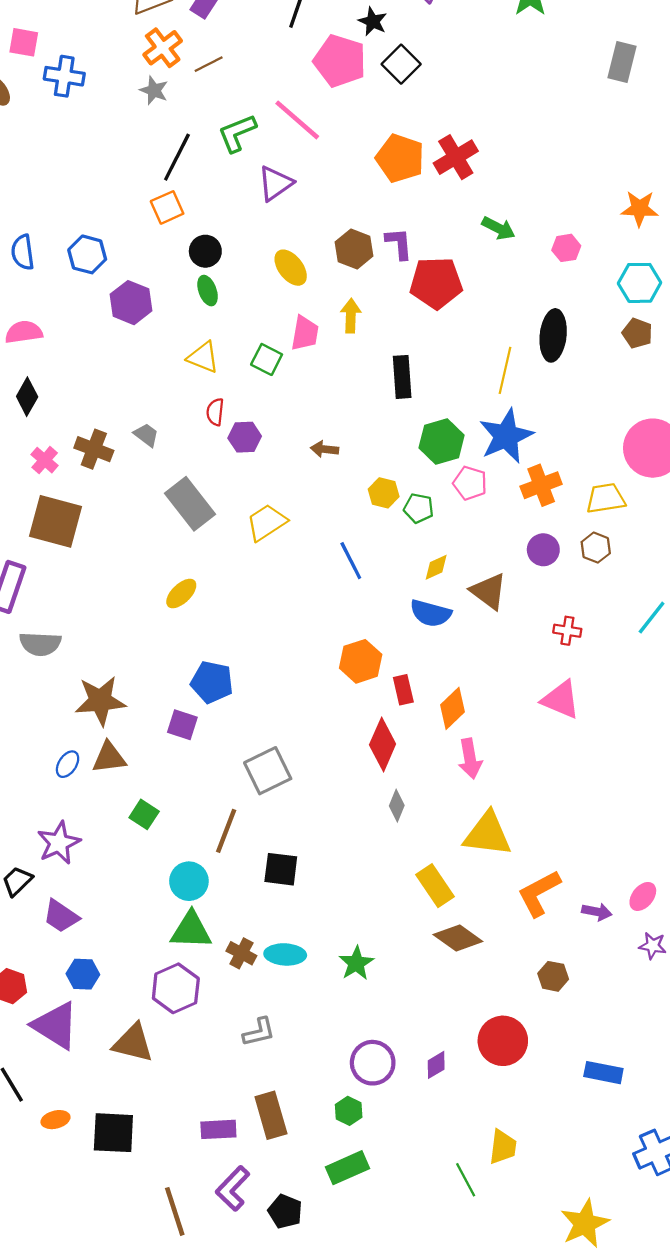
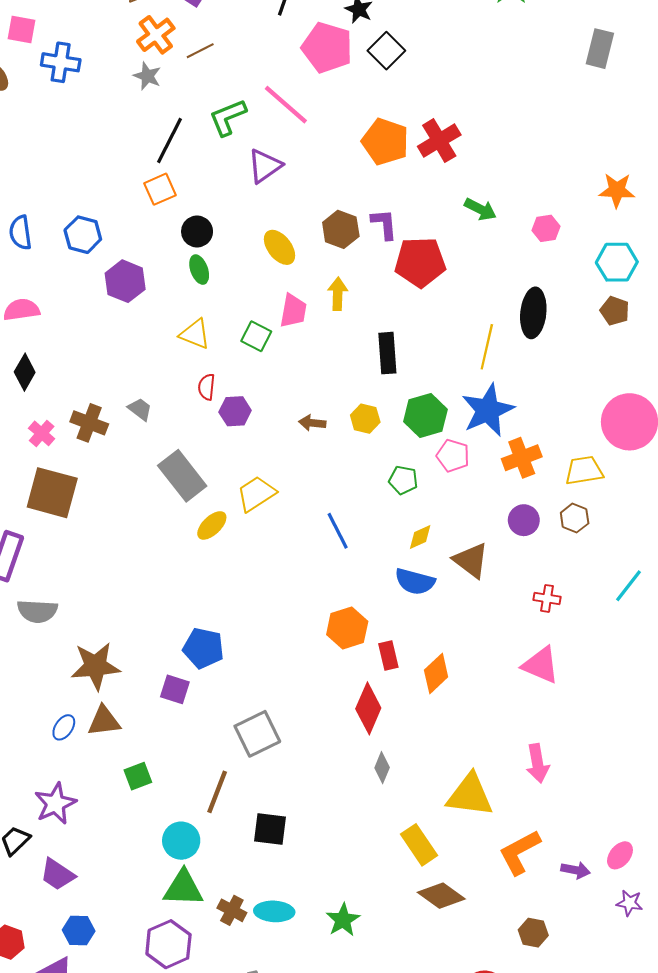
yellow hexagon: (384, 493) -> (365, 419), moved
yellow ellipse: (181, 594) -> (212, 525), moved
pink arrow: (470, 759) -> (538, 763), moved
green square: (144, 814) -> (138, 776), turned 36

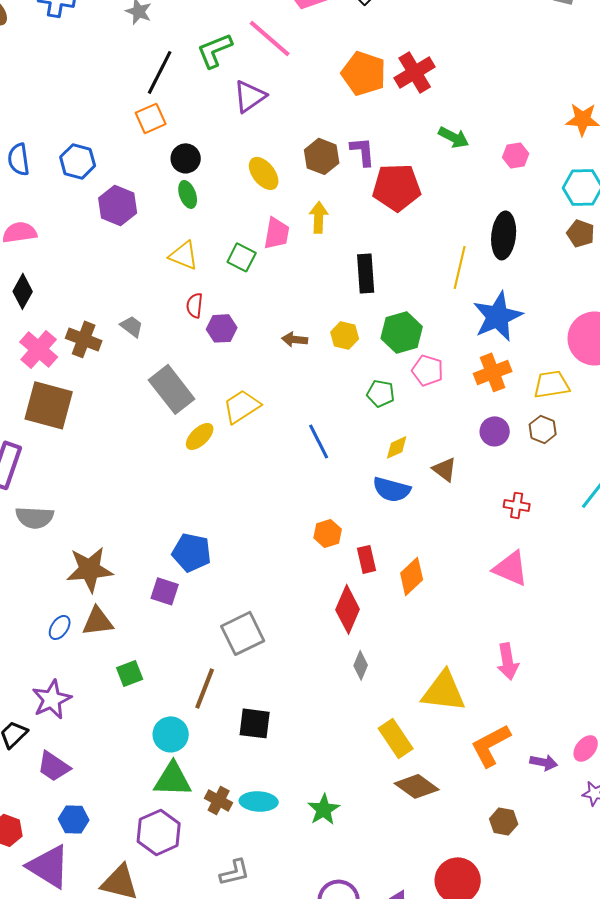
blue star: (488, 410) -> (498, 316), moved
pink cross: (42, 433) -> (39, 349), size x1.5
brown triangle: (471, 560) -> (445, 469), size x0.7
orange hexagon: (347, 628) -> (328, 533), size x0.7

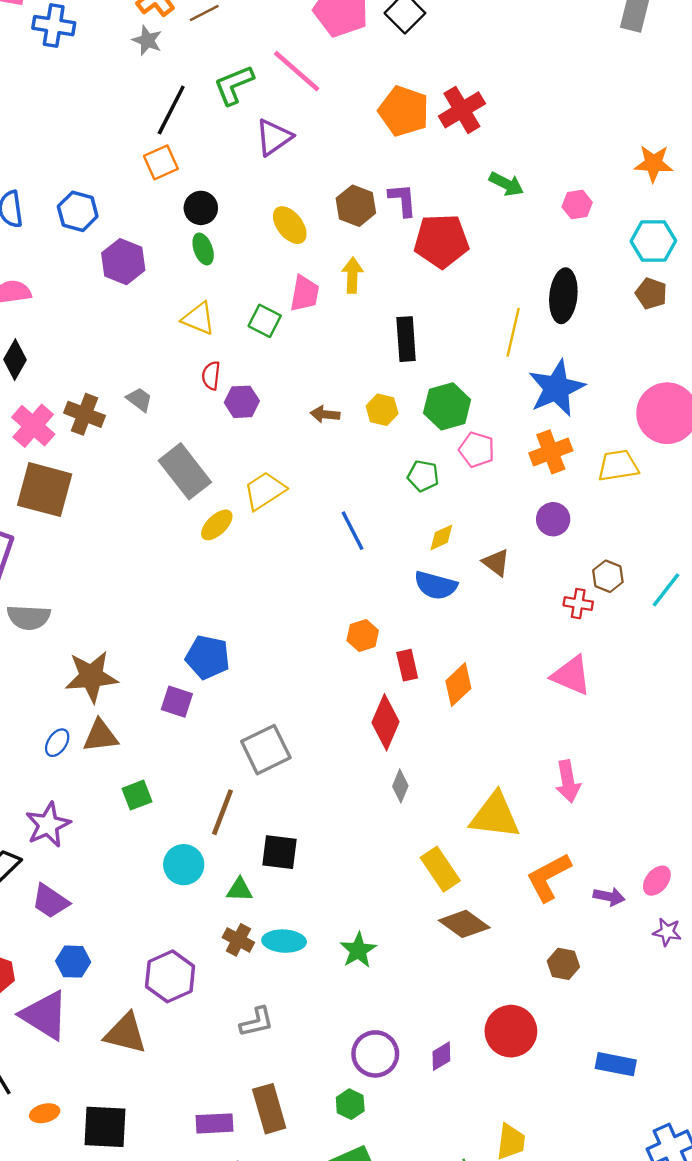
brown hexagon: (543, 429) -> (608, 576), moved
green triangle: (173, 779) -> (240, 890), moved, size x0.6

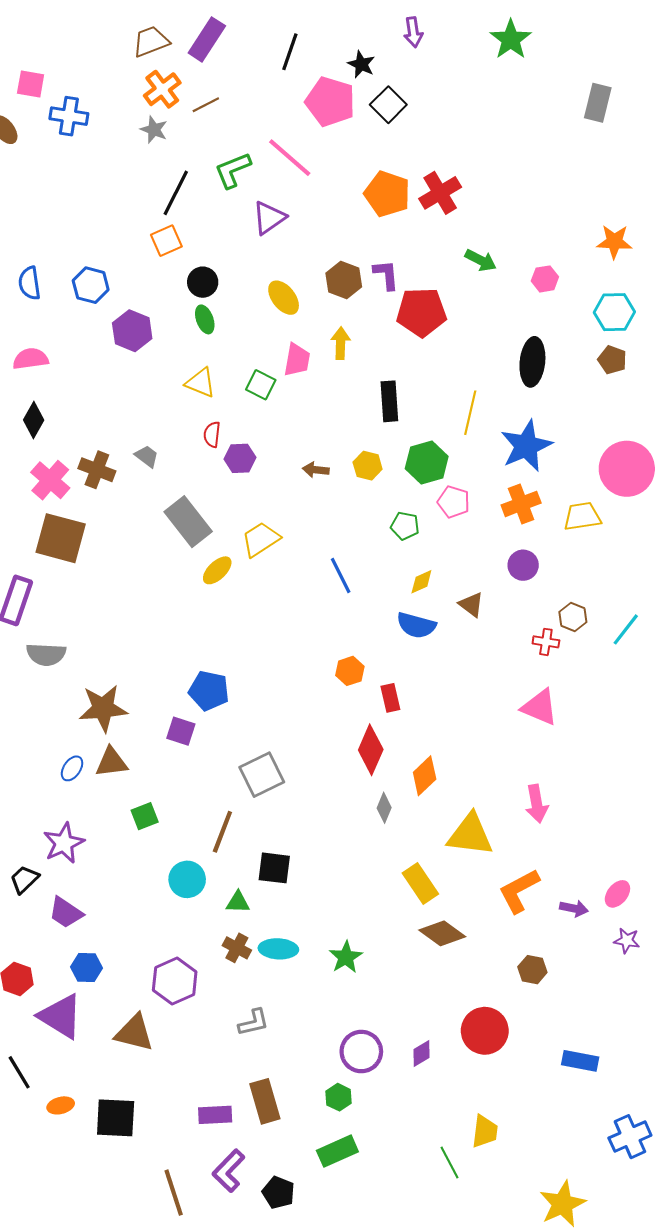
yellow line: (513, 332) -> (470, 413), moved
orange diamond: (458, 685) -> (425, 776), moved

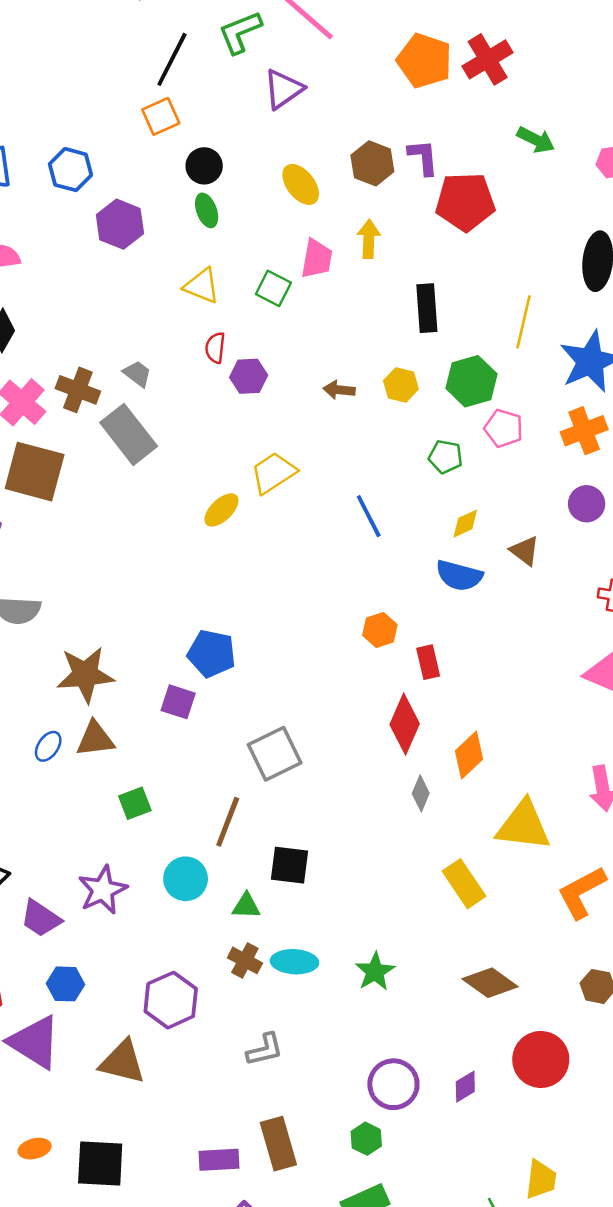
gray rectangle: (188, 522) -> (129, 434), moved
purple star: (64, 843) -> (103, 890), moved
brown diamond: (442, 933) -> (490, 983), moved

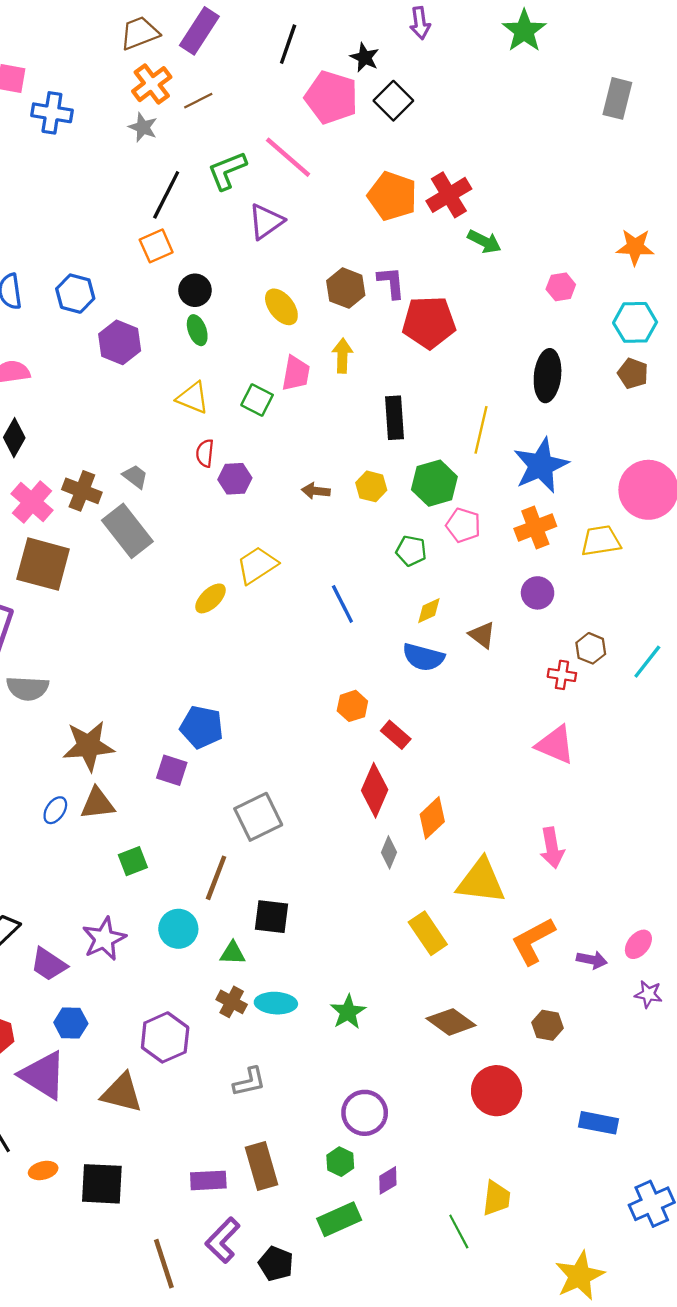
green arrow: (536, 140) -> (484, 241), moved
red rectangle: (428, 662) -> (396, 735), turned -36
purple diamond: (465, 1087) -> (388, 1180), moved

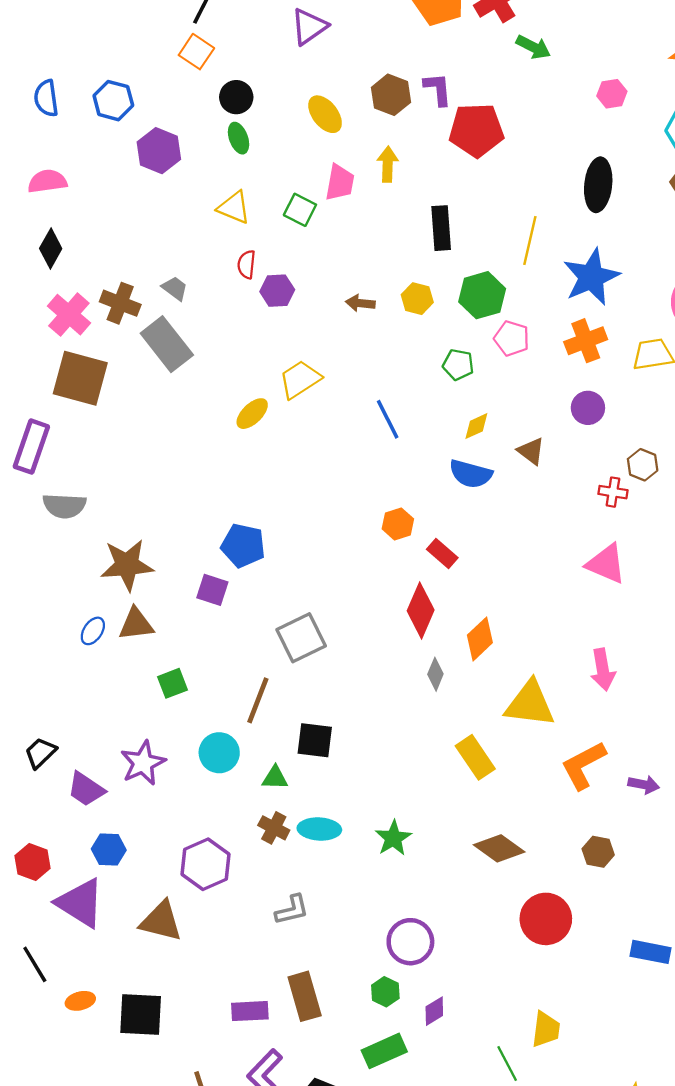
orange square: (156, 246) -> (196, 52), turned -32

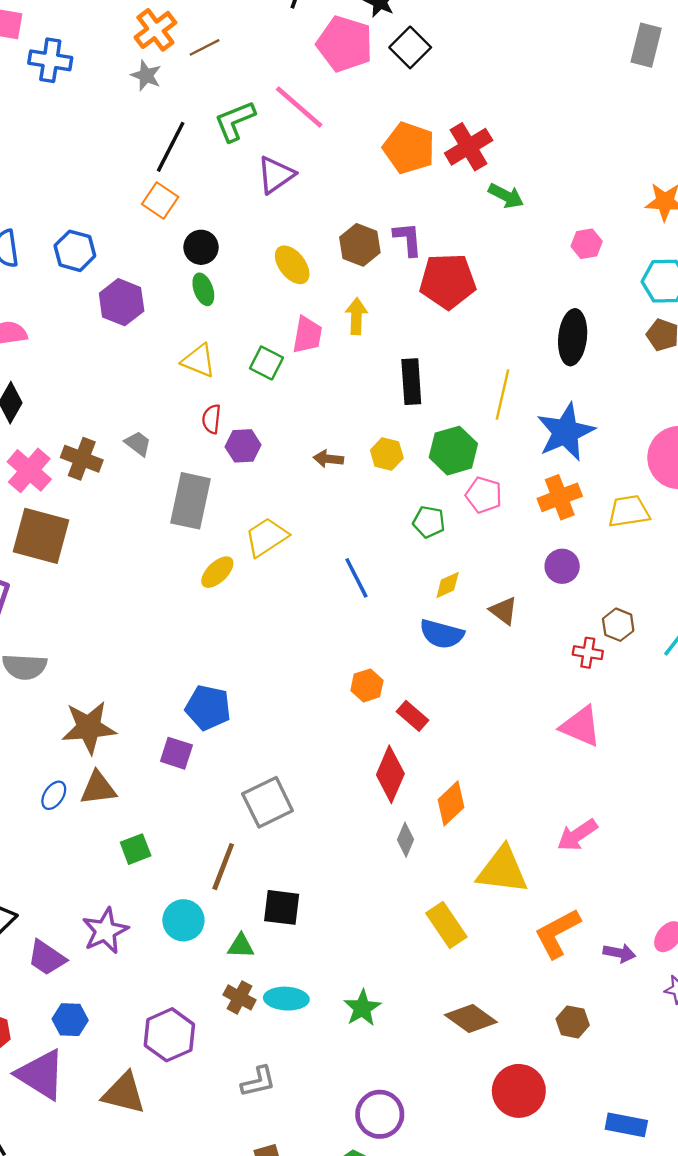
gray rectangle: (167, 344) -> (190, 501), moved, turned 50
pink arrow: (603, 670) -> (577, 835), turned 66

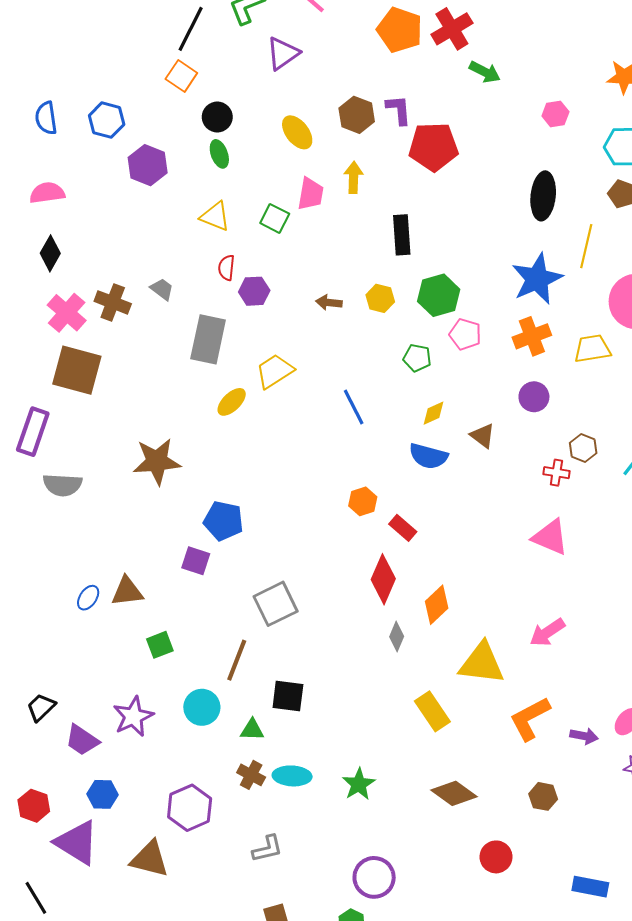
yellow line: (502, 394) -> (586, 246), moved
brown star: (89, 728) -> (157, 461), moved
red circle: (519, 1091) -> (496, 857), size x0.7

